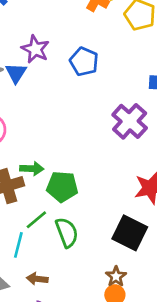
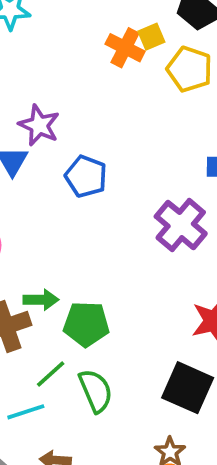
blue pentagon: (84, 62) -> (86, 176), moved
cyan line: (18, 245) -> (26, 412), turned 60

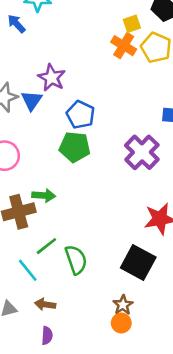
orange cross: (125, 48) -> (124, 46), moved
green pentagon: (86, 324) -> (75, 147), moved
cyan line: (26, 412) -> (28, 270), turned 65

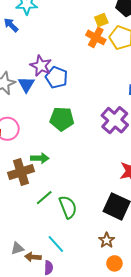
blue pentagon: (81, 115) -> (56, 77), moved
cyan line: (28, 270) -> (56, 244), moved
brown arrow: (45, 304) -> (33, 257), moved
orange circle: (121, 323) -> (114, 263), moved

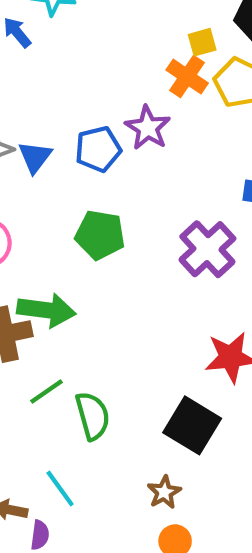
purple star: (41, 66) -> (148, 128), moved
blue pentagon: (56, 77) -> (98, 149), turned 30
green arrow: (40, 158) -> (46, 310), size x1.5

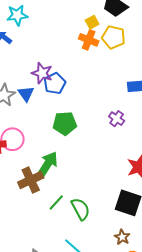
purple star: (148, 128) -> (42, 73), moved
purple cross: (207, 249) -> (117, 119), size x0.6
green arrow: (46, 310) -> (48, 164), turned -52

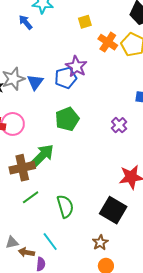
yellow square: (92, 22) -> (85, 22), moved
purple star: (42, 73) -> (76, 66), moved
green pentagon: (65, 123) -> (67, 119), turned -30
green line: (56, 202) -> (31, 197), moved

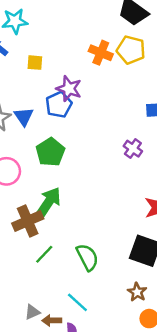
yellow square: (85, 22) -> (35, 63), moved, turned 32
green pentagon: (67, 119) -> (50, 152), moved

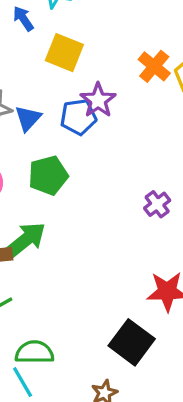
yellow square: (35, 63) -> (64, 53), size x1.6
green semicircle: (87, 257) -> (34, 352), moved, turned -80

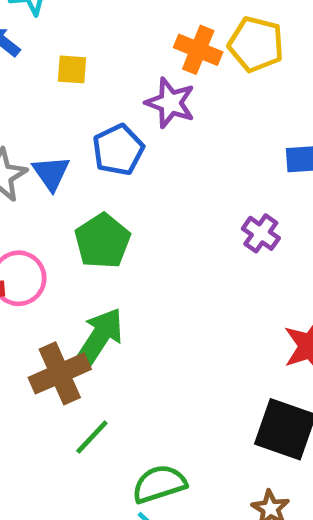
yellow square: (64, 53) -> (72, 69), size x0.6
purple star: (98, 100) -> (170, 103), moved

